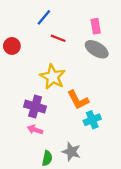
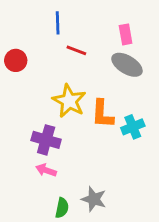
blue line: (44, 17) -> (58, 23), turned -42
orange L-shape: (78, 100) -> (102, 114), moved, turned 30
cyan cross: (92, 120) -> (133, 127), moved

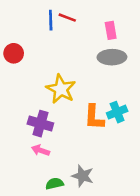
red line: (76, 50) -> (67, 18), moved
gray ellipse: (127, 65) -> (112, 57), turned -32
orange L-shape: (102, 114) -> (94, 117), moved
green semicircle: (62, 208) -> (54, 184), turned -114

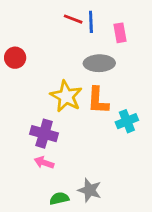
blue line: (51, 20) -> (91, 22), moved
gray ellipse: (112, 57) -> (99, 63), moved
orange L-shape: (94, 117) -> (98, 100), moved

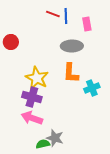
yellow star: (66, 96) -> (37, 78), moved
pink arrow: (44, 163) -> (32, 118), size x1.5
gray star: (90, 190) -> (55, 138), moved

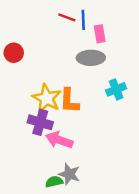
pink rectangle: (87, 24) -> (100, 34), moved
orange L-shape: (71, 73) -> (69, 101), moved
cyan cross: (92, 88) -> (116, 89), moved
pink arrow: (32, 118) -> (59, 140), moved

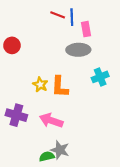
yellow star: (47, 98) -> (40, 85), size x0.6
purple cross: (40, 122) -> (16, 115), moved

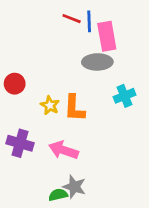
pink rectangle: (86, 29) -> (107, 36), size x1.5
red circle: (12, 45) -> (15, 84), moved

